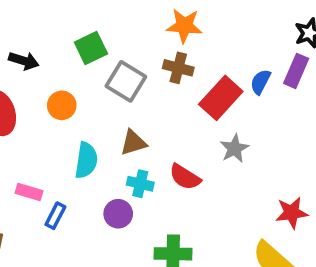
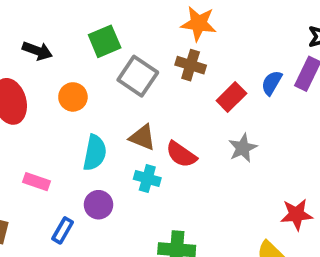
red rectangle: (221, 98) -> (231, 97), size x0.7
brown triangle: (133, 143) -> (142, 137), turned 36
red semicircle: (185, 177) -> (181, 154), moved
purple circle: (118, 214) -> (98, 205), moved
blue rectangle: (55, 216) -> (63, 230), moved

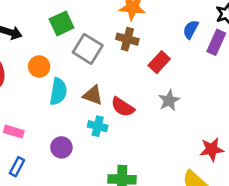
blue semicircle: (272, 83) -> (191, 29), moved
cyan semicircle: (95, 153) -> (58, 91), moved
blue rectangle: (63, 230) -> (17, 167), moved

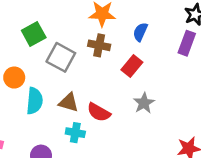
blue semicircle: (191, 29) -> (140, 32), moved

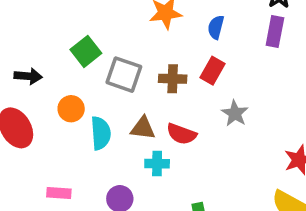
brown cross: (99, 45) -> (173, 79), moved

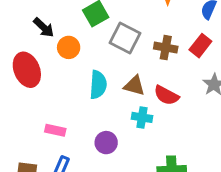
black arrow: (28, 76) -> (44, 27), turned 30
orange circle: (71, 109) -> (69, 47), moved

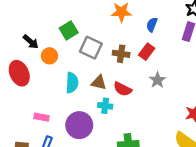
purple circle: (106, 143) -> (79, 125), size x1.6

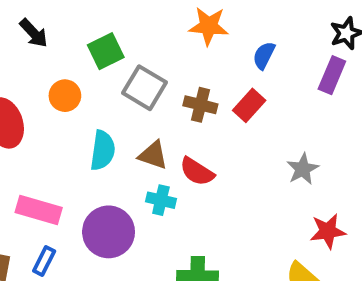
black arrow: (31, 42) -> (34, 33), moved
gray star: (157, 80) -> (303, 169), moved
pink rectangle: (41, 117) -> (39, 210), size x1.5

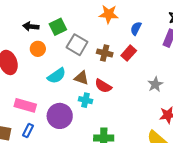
black arrow: (34, 33) -> (31, 26), moved, turned 140
cyan semicircle: (103, 150) -> (57, 76), turned 48

